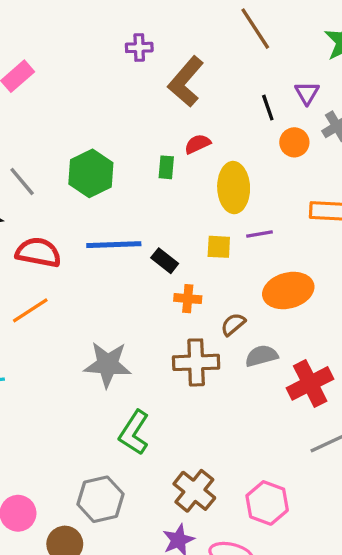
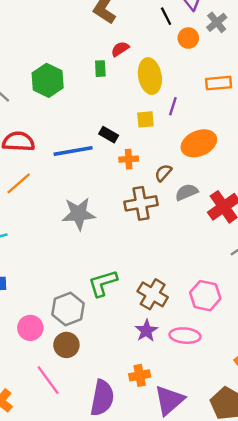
purple line: (260, 234) -> (173, 106), turned -54
blue line: (114, 245) -> (73, 151), moved
green L-shape: (134, 433) -> (103, 283), moved, turned 48
gray hexagon: (100, 499) -> (68, 309), moved

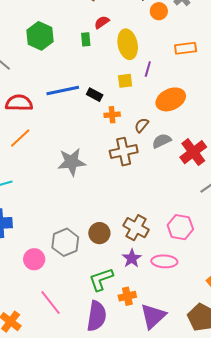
green hexagon: (48, 80) -> (40, 36), moved
blue line: (73, 151) -> (63, 91), moved
green L-shape: (103, 283) -> (101, 279), moved
brown circle: (66, 345) -> (99, 233), moved

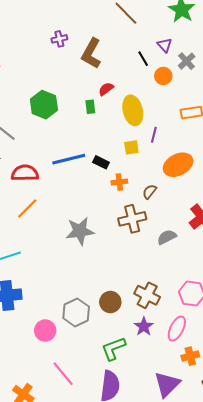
gray semicircle: (162, 141) -> (167, 237), moved
pink ellipse: (164, 261) -> (177, 329), turned -65
orange cross: (127, 296) -> (190, 356), moved

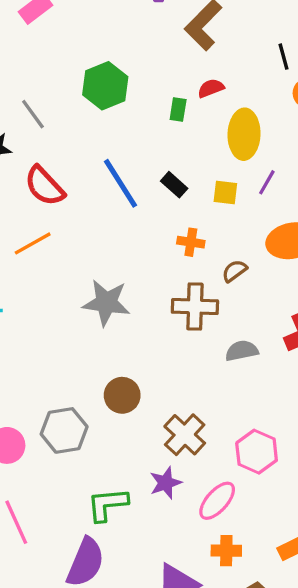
blue line: (69, 159) -> (121, 183), turned 56
black rectangle: (101, 162) -> (174, 185), moved
red semicircle: (25, 173) -> (45, 186), turned -148
brown circle: (110, 302) -> (122, 395), moved

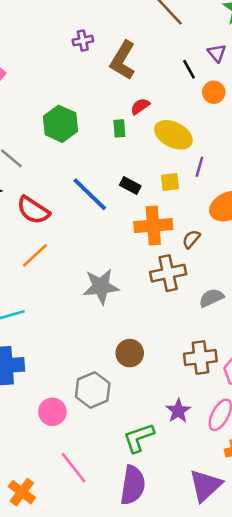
yellow ellipse: (244, 134) -> (173, 135), turned -51
orange cross: (191, 242) -> (153, 226), size x1.8
brown cross: (185, 435) -> (200, 358), moved, turned -36

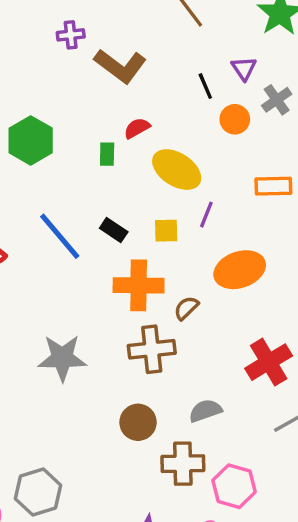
brown L-shape: (123, 60) -> (120, 66), turned -90
gray semicircle: (211, 298) -> (205, 411), moved
brown circle: (130, 353) -> (138, 422), moved

